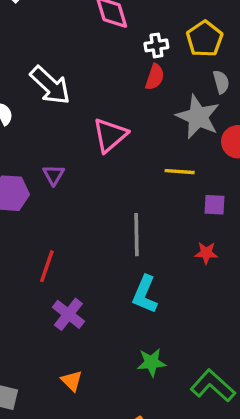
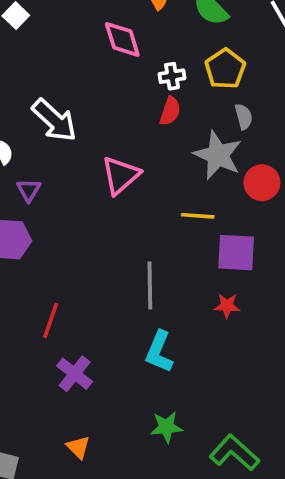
purple triangle: (54, 175) -> (29, 190), moved
purple square: (215, 205) -> (236, 253), size x1.6

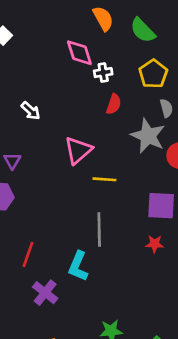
white cross: (172, 76) -> (103, 73), moved
white arrow: (54, 120) -> (31, 111), size x0.6
yellow line: (198, 216) -> (104, 179), moved
cyan L-shape: (159, 352) -> (78, 266), moved

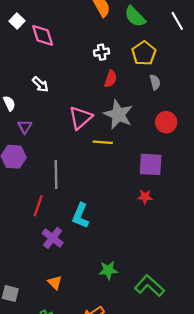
pink diamond: (79, 53) -> (43, 35), moved
gray star: (148, 136) -> (118, 114), moved
gray line: (99, 229) -> (56, 175), moved

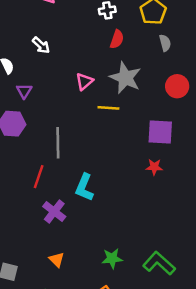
pink triangle: (80, 118) -> (84, 81), size x0.7
green star: (108, 270) -> (112, 258), moved

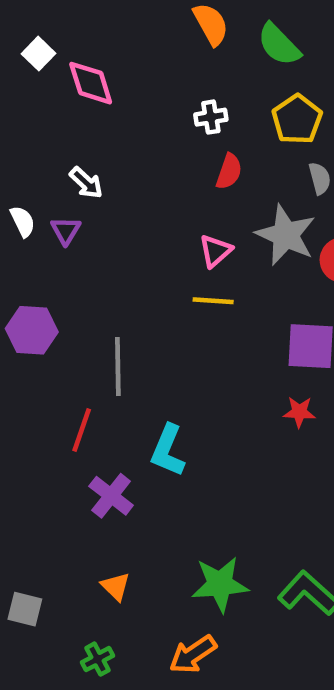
gray star: (125, 78) -> (286, 235), moved
pink triangle: (84, 81) -> (215, 251), moved
purple triangle: (24, 91) -> (66, 230), moved
green star: (112, 258) -> (220, 584), size x1.4

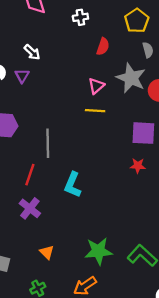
white cross: (211, 117) -> (80, 17), moved
purple cross: (111, 496) -> (30, 208), moved

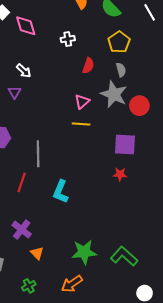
gray semicircle: (148, 50) -> (121, 70), moved
purple cross: (30, 208) -> (22, 230), moved

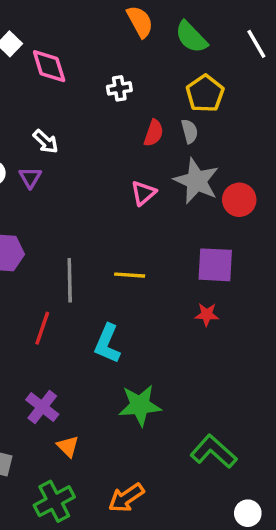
gray semicircle: (121, 70) -> (190, 131), moved
yellow line: (81, 124) -> (130, 275), moved
green star: (84, 252) -> (140, 405), moved
green cross: (29, 286) -> (54, 501), size x1.6

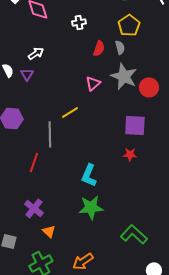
white arrow: (46, 141) -> (36, 53), turned -77
yellow line: (130, 275) -> (70, 112), moved, turned -36
cyan L-shape: (107, 344) -> (89, 175), moved

